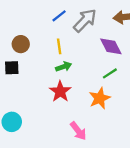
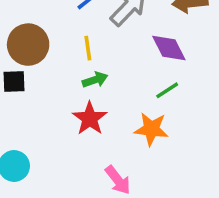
brown circle: (21, 44) -> (28, 45), size x1.5
orange star: (100, 98) -> (151, 129), turned 30

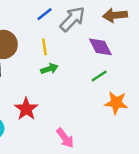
red star: (90, 118) -> (26, 109), moved
orange star: (151, 129) -> (116, 103), moved

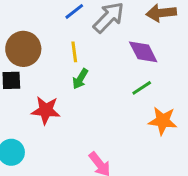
green arrow: (49, 69) -> (80, 79), turned 140
red star: (26, 109) -> (46, 110), moved, turned -30

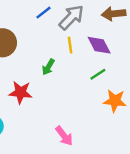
yellow line: (74, 52) -> (70, 45), moved

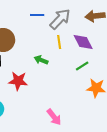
blue line: (44, 13) -> (37, 15), turned 40
green arrow: (48, 67) -> (41, 60), turned 80

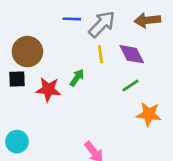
green arrow: (41, 60) -> (77, 78), turned 104
red star: (18, 81) -> (48, 89), moved

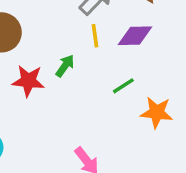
purple diamond: (132, 54) -> (135, 36), turned -64
green line: (131, 85) -> (123, 86), moved

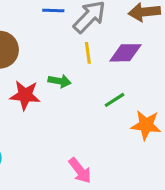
green arrow: (65, 66) -> (60, 81), turned 65

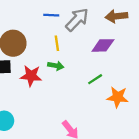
yellow line: (88, 53) -> (57, 43), moved

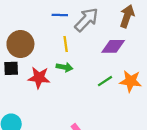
brown arrow: (116, 16) -> (127, 16), turned 115
orange star: (118, 97) -> (131, 81), moved

